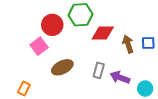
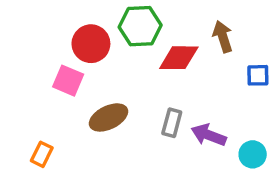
brown arrow: (128, 44) -> (223, 37), moved
pink square: (39, 46) -> (68, 81), turned -30

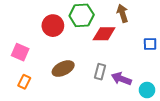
brown arrow: (223, 37) -> (122, 13), moved
pink square: (68, 81) -> (20, 52), moved
orange rectangle: (42, 154) -> (24, 82), moved

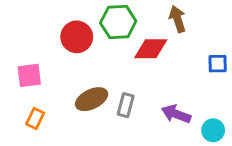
pink square: (20, 52) -> (29, 75), turned -30
gray rectangle: (100, 72) -> (126, 105), moved

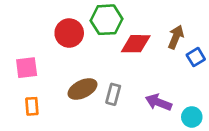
brown arrow: (178, 19) -> (176, 37), moved, turned 40
blue square: (218, 64) -> (196, 57), turned -30
orange rectangle: (35, 118) -> (32, 106), turned -30

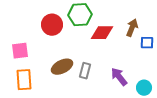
blue square: (196, 57) -> (147, 43), turned 32
purple arrow: (158, 102) -> (119, 77), turned 30
orange rectangle: (32, 106) -> (24, 80), size x1.5

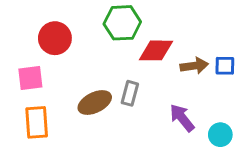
red circle: (52, 25) -> (55, 38), moved
brown arrow: (132, 28) -> (194, 66), moved, turned 60
gray rectangle: (85, 71) -> (130, 93), moved

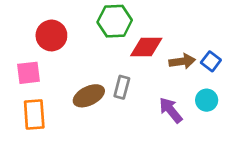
blue square: (225, 66) -> (211, 61), turned 36
cyan circle: (220, 135) -> (207, 100), moved

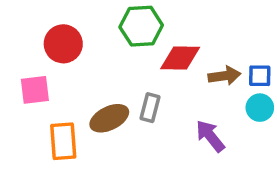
blue square: (211, 61) -> (260, 76), turned -36
cyan circle: (207, 100) -> (260, 108), moved
orange rectangle: (34, 115) -> (63, 141), moved

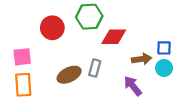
red circle: (63, 44) -> (52, 28), moved
brown arrow: (224, 76) -> (142, 59), moved
orange rectangle: (63, 141) -> (23, 85), moved

